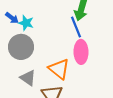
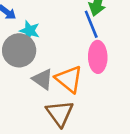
cyan star: (26, 23) -> (30, 31), moved
gray triangle: (28, 78) -> (43, 79), moved

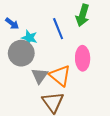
blue line: (91, 24) -> (58, 29), moved
gray triangle: (43, 79) -> (40, 76), turned 30

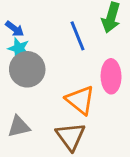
cyan star: (29, 38) -> (19, 48), moved
gray triangle: (40, 76) -> (19, 127), moved, turned 42

